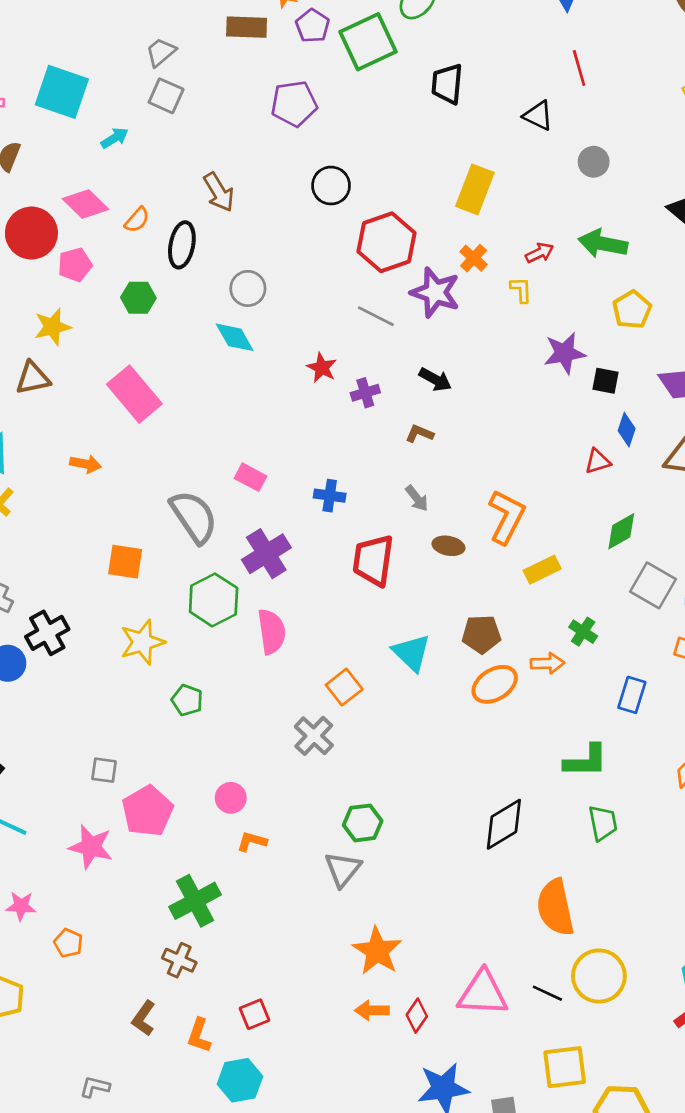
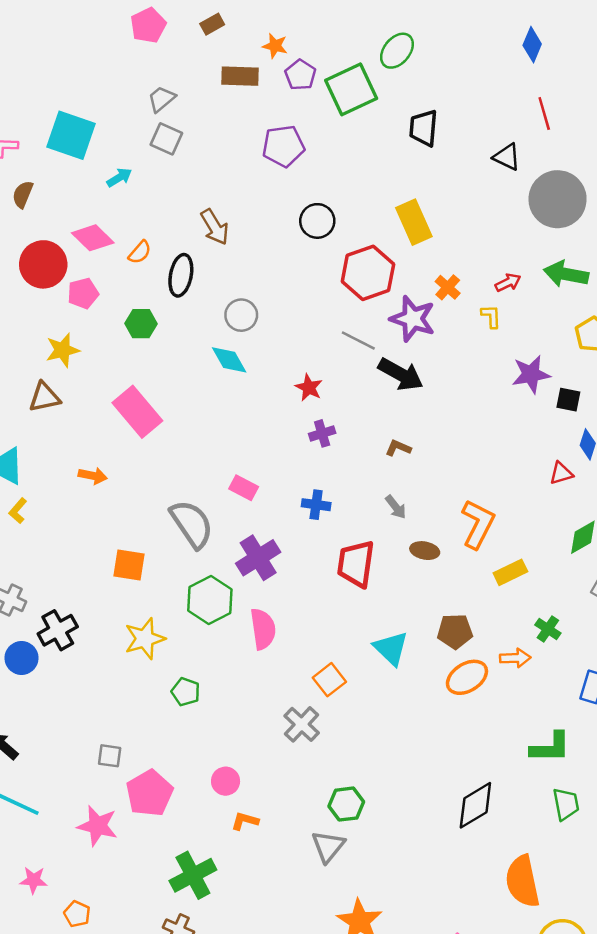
gray circle: (594, 162) -> (558, 199), size x2.0
yellow rectangle: (475, 189) -> (414, 222), moved, turned -45
black arrow: (435, 380) -> (401, 374), moved, size x1.5
purple cross: (365, 393) -> (322, 433), moved

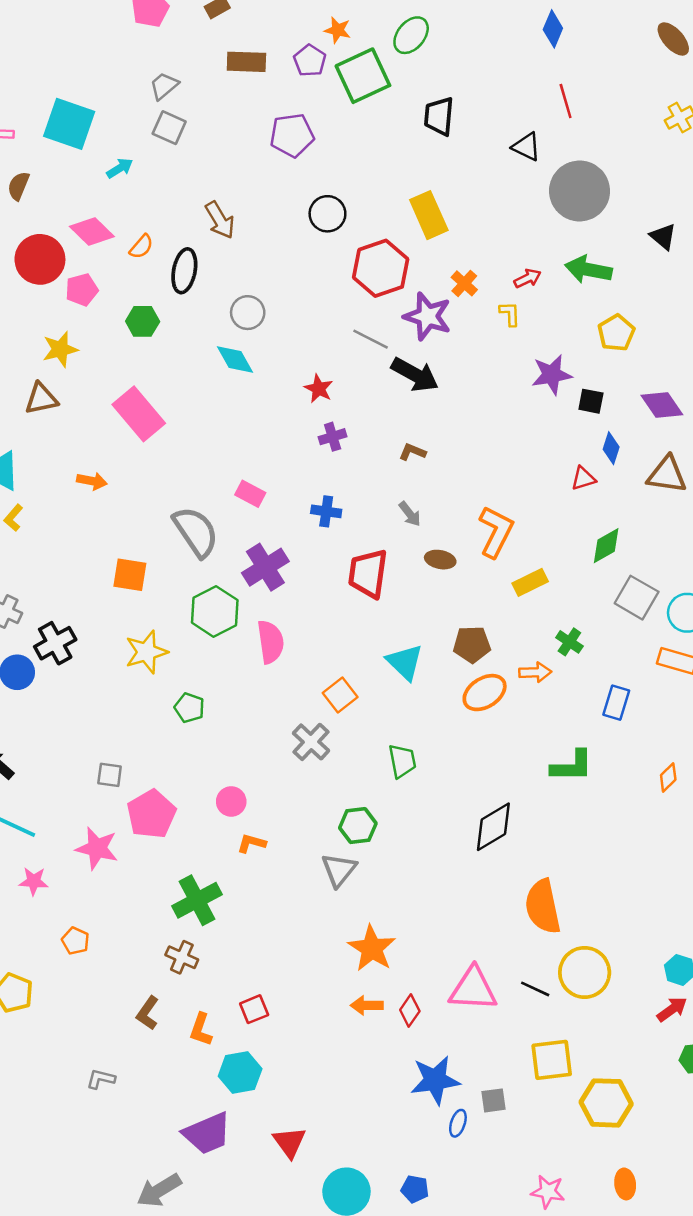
orange star: (275, 46) -> (338, 30), moved
green trapezoid: (566, 804) -> (402, 761), moved
pink star: (34, 880) -> (34, 881), moved

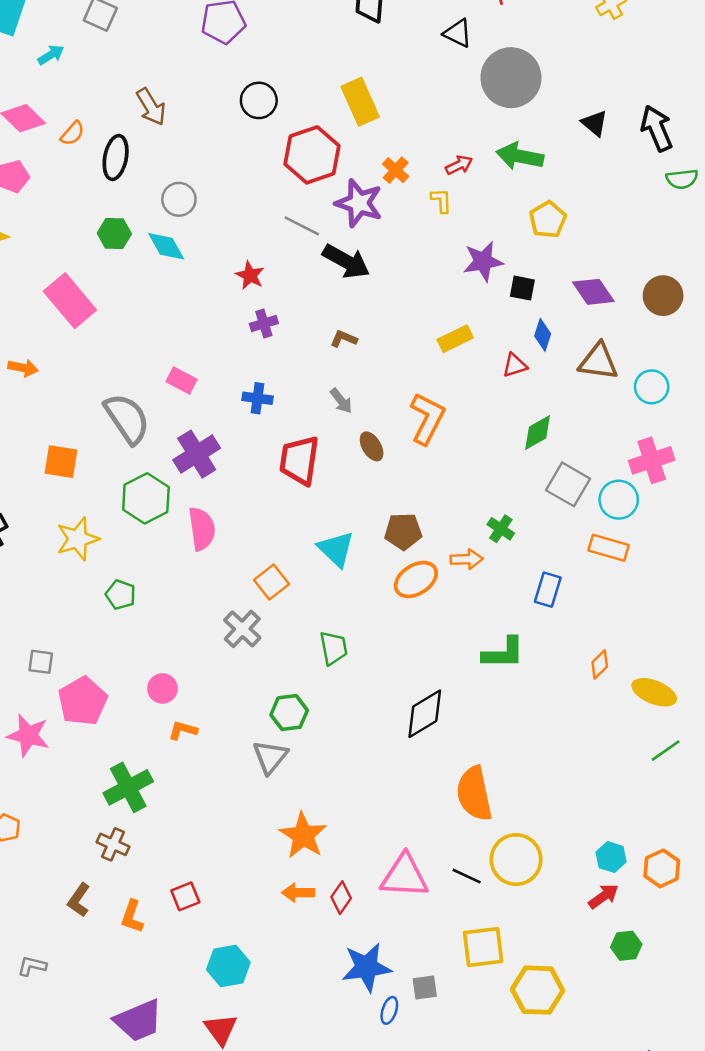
green hexagon: (143, 321) -> (114, 234), moved
brown ellipse: (440, 560) -> (372, 446), turned 48
yellow rectangle: (530, 582) -> (455, 339), moved
cyan hexagon: (240, 1073) -> (228, 966), moved

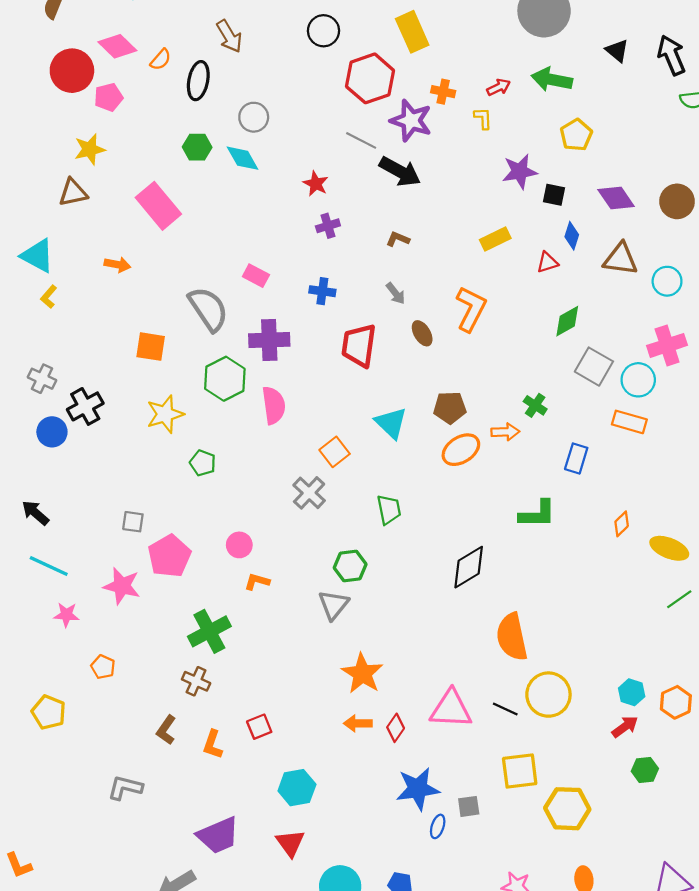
orange cross: (396, 170) -> (443, 92), turned -30
purple cross: (197, 454) -> (269, 340), turned 30
gray L-shape: (32, 966) -> (125, 788), size x1.4

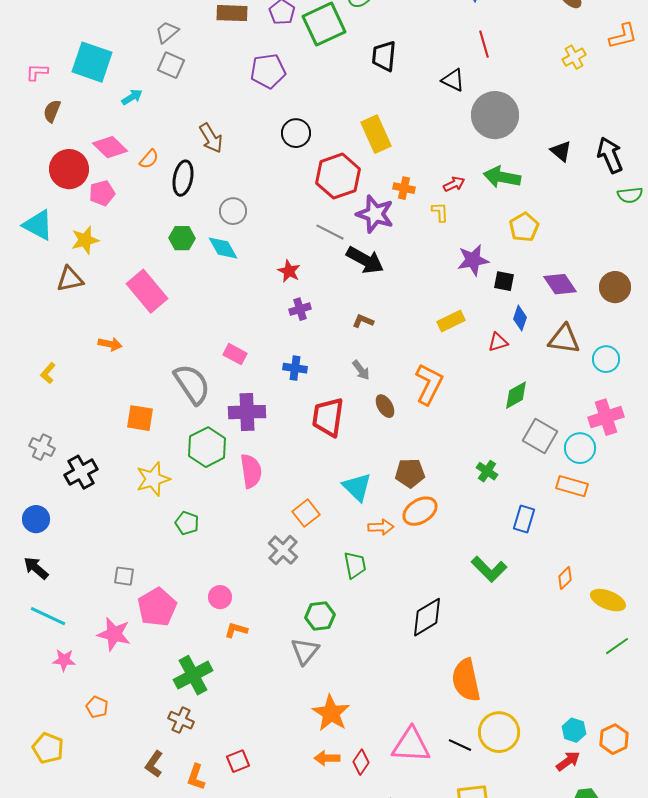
cyan triangle: (38, 256) -> (38, 225), moved
blue circle: (52, 432) -> (36, 519), moved
orange arrow: (505, 432) -> (381, 527), moved
green L-shape: (537, 514) -> (489, 569), turned 45

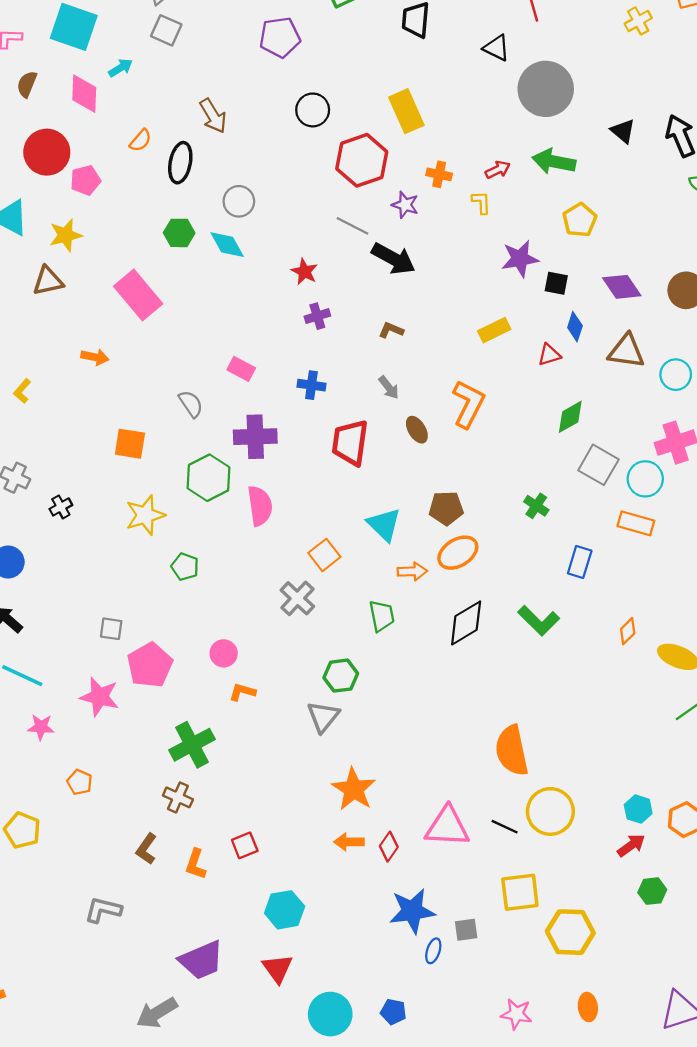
pink diamond: (110, 147) -> (84, 94), moved, turned 48
purple star: (375, 214) -> (405, 205), size x0.6
gray semicircle: (192, 384) -> (191, 404), size x0.6
black cross: (81, 472) -> (61, 507), size x0.6
black diamond: (427, 617) -> (466, 623), moved

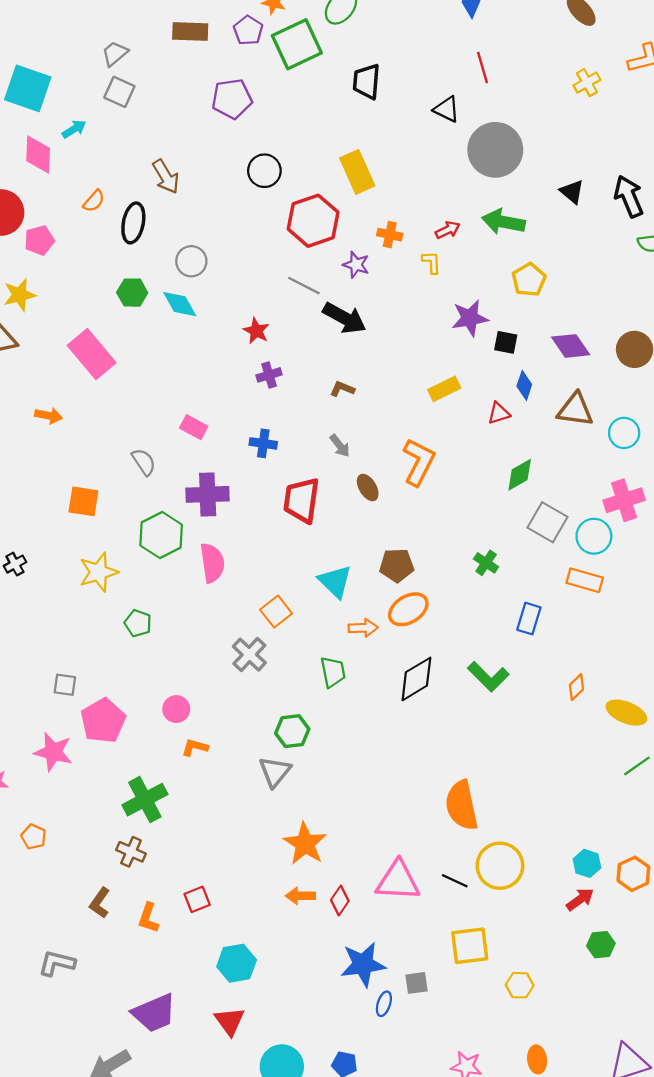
yellow hexagon: (570, 932) -> (520, 985), size x0.6

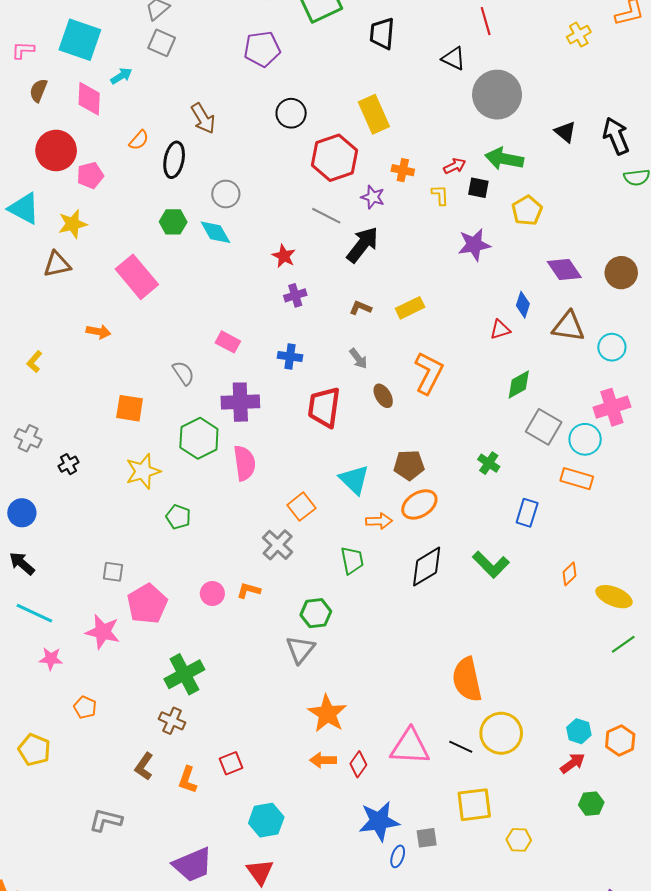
black arrow: (344, 318) -> (362, 245), turned -81
black square: (506, 342) -> (478, 188), moved
yellow rectangle: (444, 389) -> (410, 308), moved
orange L-shape: (195, 747) -> (249, 590), moved

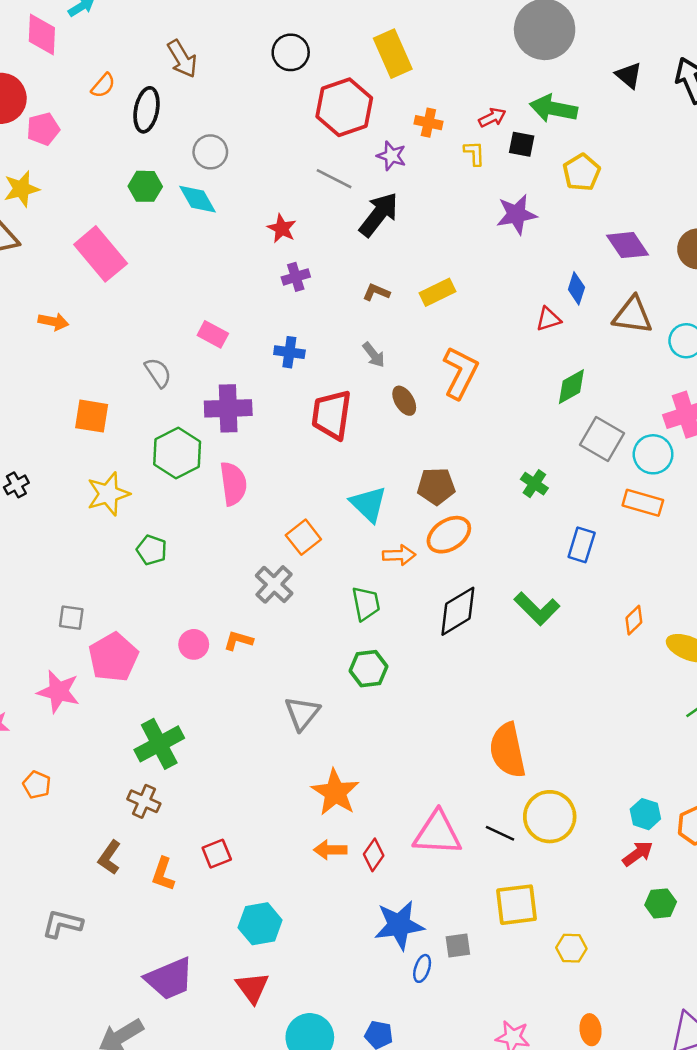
green hexagon: (316, 613) -> (369, 669), moved

